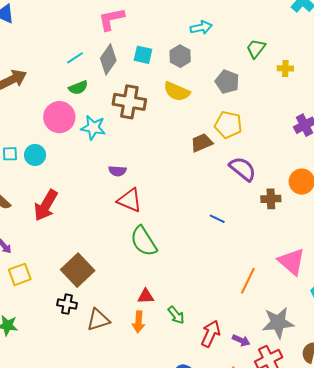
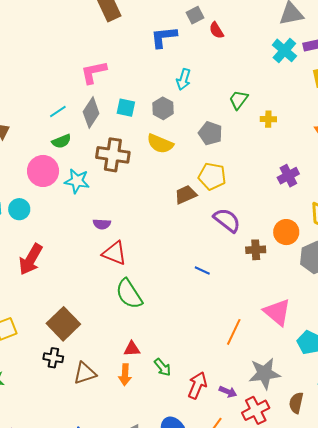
cyan arrow: (201, 27) -> (184, 79), turned 120

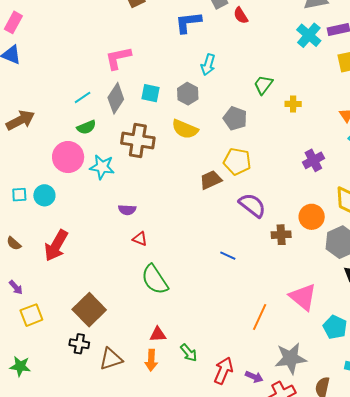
red triangle: (114, 253) -> (140, 239), size x0.6

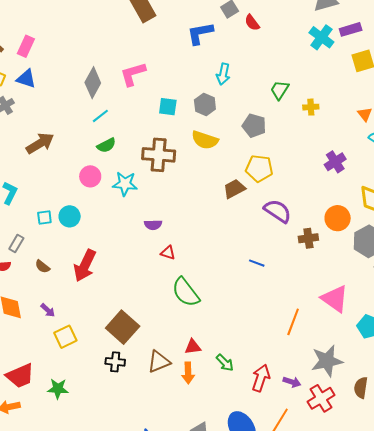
gray diamond: (116, 98) -> (93, 83), moved
pink circle: (68, 157) -> (90, 176), size x0.7
brown triangle: (111, 359) -> (159, 362), moved

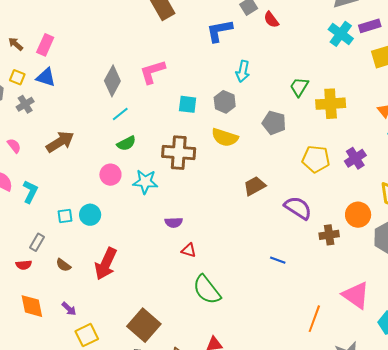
yellow cross: (311, 107) -> (331, 104), size x1.8
yellow pentagon: (259, 168) -> (316, 159), moved

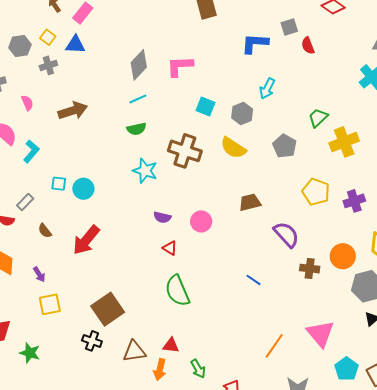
blue triangle: (46, 77) -> (75, 45), turned -30
yellow cross: (331, 104) -> (344, 142), turned -32
pink circle: (110, 175) -> (201, 221), moved

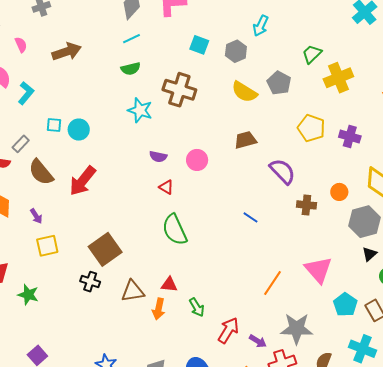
yellow semicircle: (233, 148) -> (244, 92), moved
purple cross: (354, 201) -> (350, 137), turned 35
brown semicircle: (45, 231) -> (41, 172), size x1.8
orange circle: (343, 256) -> (339, 192), size x0.7

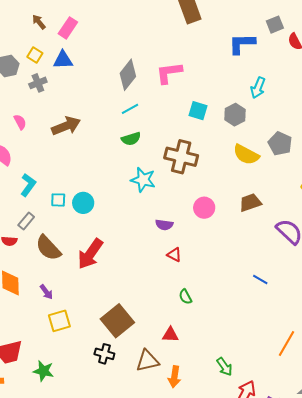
cyan L-shape: (26, 93) -> (28, 185), moved
pink circle: (197, 160) -> (204, 208), moved
green semicircle: (175, 230) -> (185, 297), size x0.5
red triangle: (169, 284) -> (170, 335), moved
green arrow: (197, 307) -> (224, 367), moved

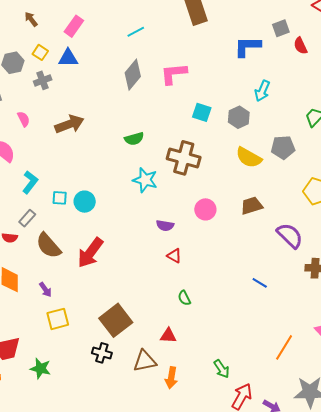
brown arrow: (39, 22) -> (31, 19), moved
cyan line: (130, 109) -> (136, 32), moved
gray pentagon: (280, 144) -> (283, 147), turned -30

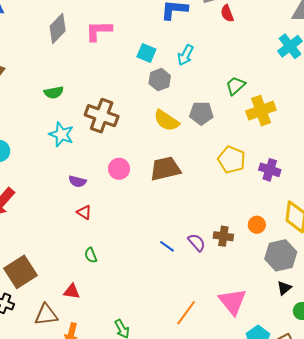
cyan square: (202, 112) -> (146, 53), moved
brown trapezoid: (252, 206) -> (165, 169), size x1.4
purple semicircle: (290, 236) -> (197, 242), moved, size x0.7

